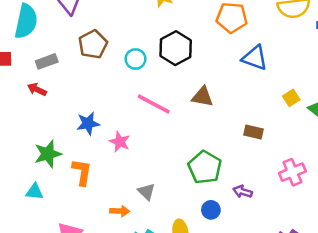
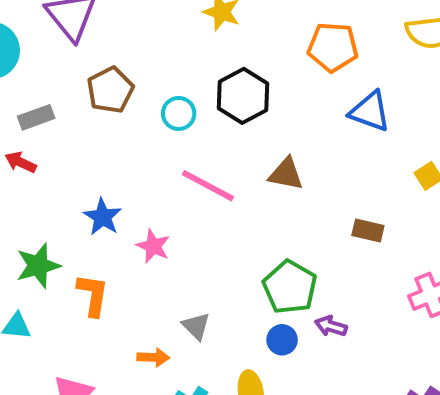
blue star: (88, 123) -> (103, 217), turned -30
purple arrow: (243, 192) -> (331, 326), moved
blue circle: (211, 210) -> (282, 340), moved

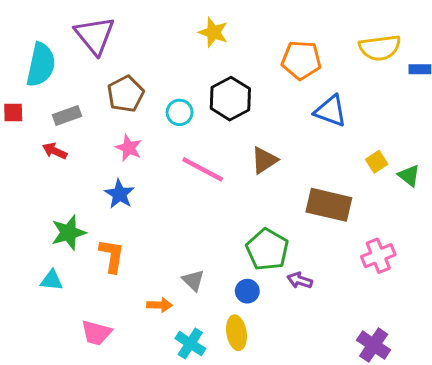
brown triangle: (286, 174) -> (264, 160), turned -44
brown rectangle: (368, 231) -> (329, 205), size x1.8
pink star: (153, 246) -> (129, 148), moved
blue circle: (282, 340) -> (247, 291), moved

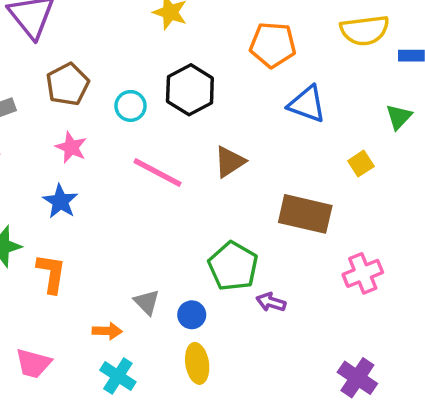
green triangle: (409, 176) -> (399, 117), moved, turned 35
blue circle: (247, 291) -> (192, 315), moved
cyan cross: (190, 344) -> (118, 376), moved

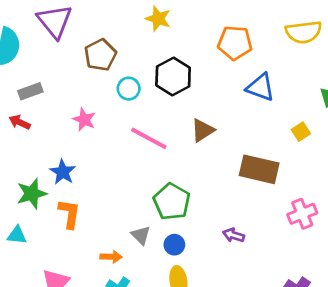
brown pentagon: (68, 84) -> (100, 55), moved
blue star: (60, 201) -> (63, 172), moved
green pentagon: (233, 266) -> (172, 202), moved

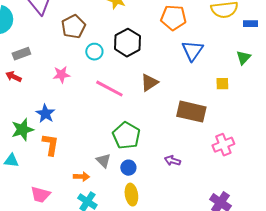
blue triangle: (261, 87) -> (192, 51), turned 45
pink star: (84, 120) -> (61, 75), turned -30
yellow square: (301, 132) -> (222, 84), turned 32

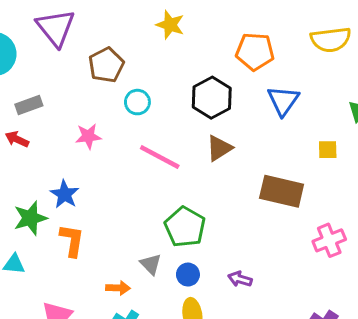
black hexagon: (127, 43) -> (212, 98), moved
purple arrow: (172, 161) -> (240, 279), moved

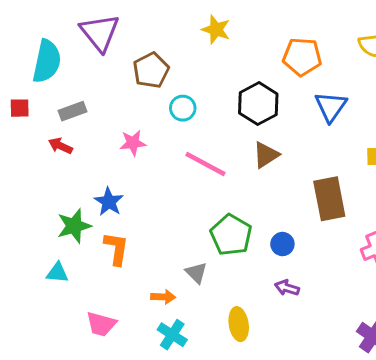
brown rectangle: (282, 191) -> (329, 199), turned 66
blue circle: (188, 275) -> (282, 244), moved

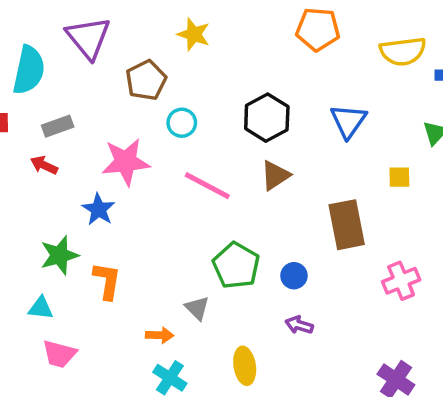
yellow star: (216, 30) -> (194, 34), moved
orange pentagon: (302, 57) -> (318, 29), moved
pink star: (133, 143) -> (126, 162), size x1.6
blue star: (109, 202) -> (98, 209), moved
pink trapezoid: (101, 324) -> (59, 354), moved

